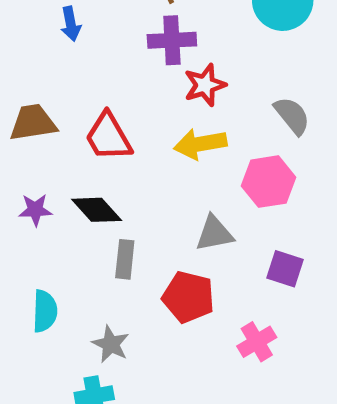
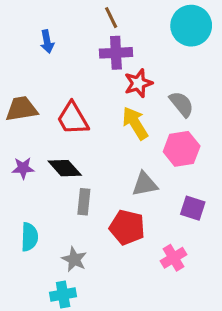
gray semicircle: (292, 116) -> (182, 104), moved
yellow arrow: (200, 144) -> (135, 123), turned 68

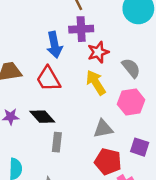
blue arrow: (47, 42) -> (54, 45), moved, size x1.5
red pentagon: (127, 227) -> (108, 162), moved

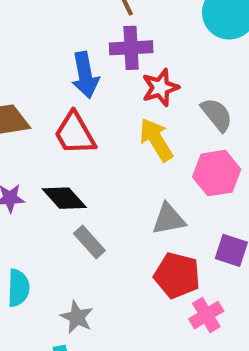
gray rectangle: (57, 142) -> (89, 242), turned -48

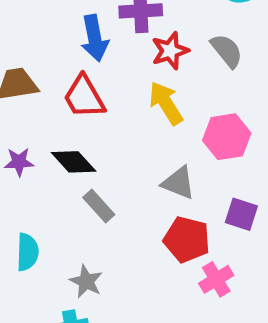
gray semicircle: (217, 115) -> (227, 51), moved
gray triangle: (169, 219) -> (178, 183), turned 33

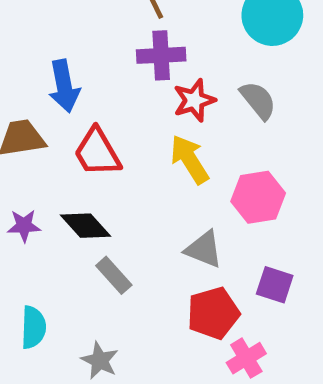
blue arrow: (95, 38) -> (64, 86), moved
red pentagon: (187, 239) -> (213, 313), turned -30

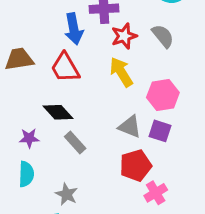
blue arrow: (64, 86) -> (74, 29), moved
purple star: (24, 226) -> (29, 138), moved
purple square: (275, 285) -> (160, 131), moved

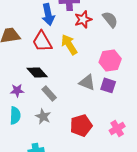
yellow arrow: (121, 72) -> (69, 44), moved
red pentagon: (136, 165) -> (81, 125), moved
pink cross: (156, 193) -> (117, 128), moved
gray star: (67, 194) -> (43, 116), moved

